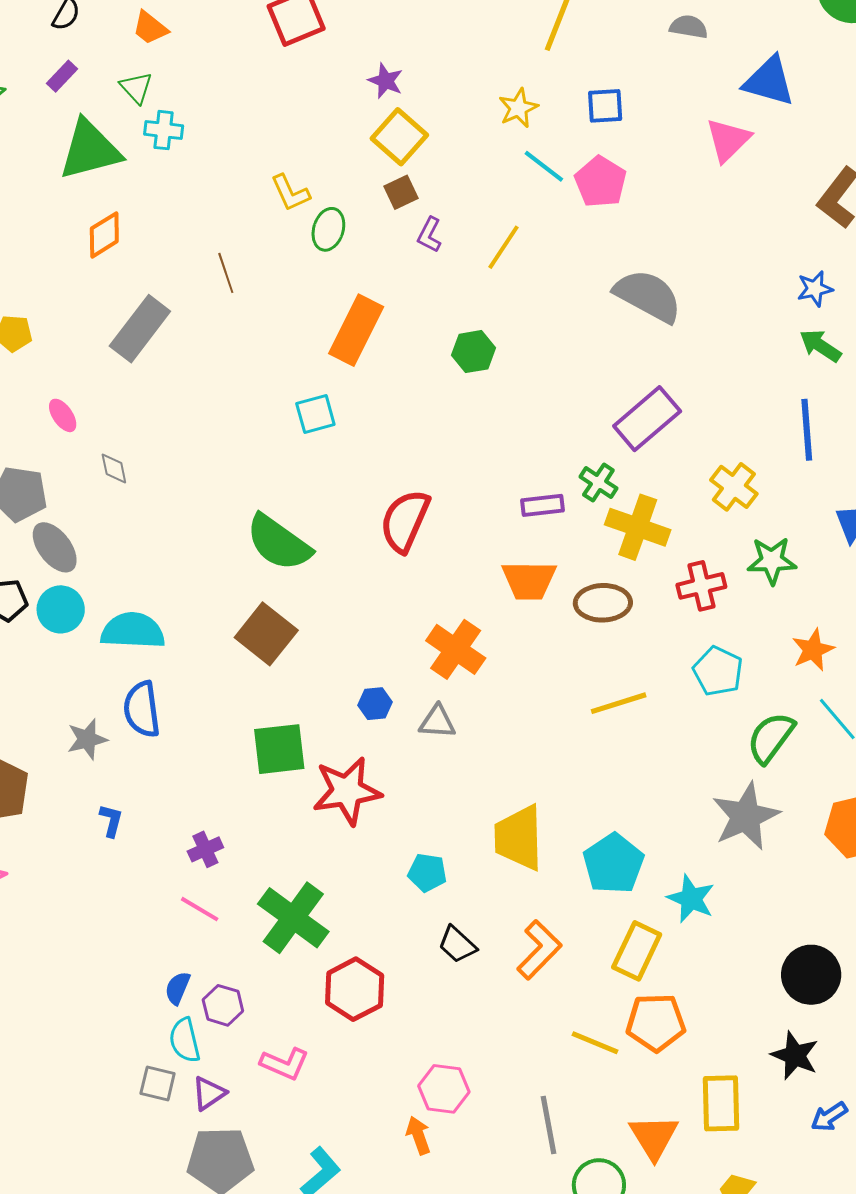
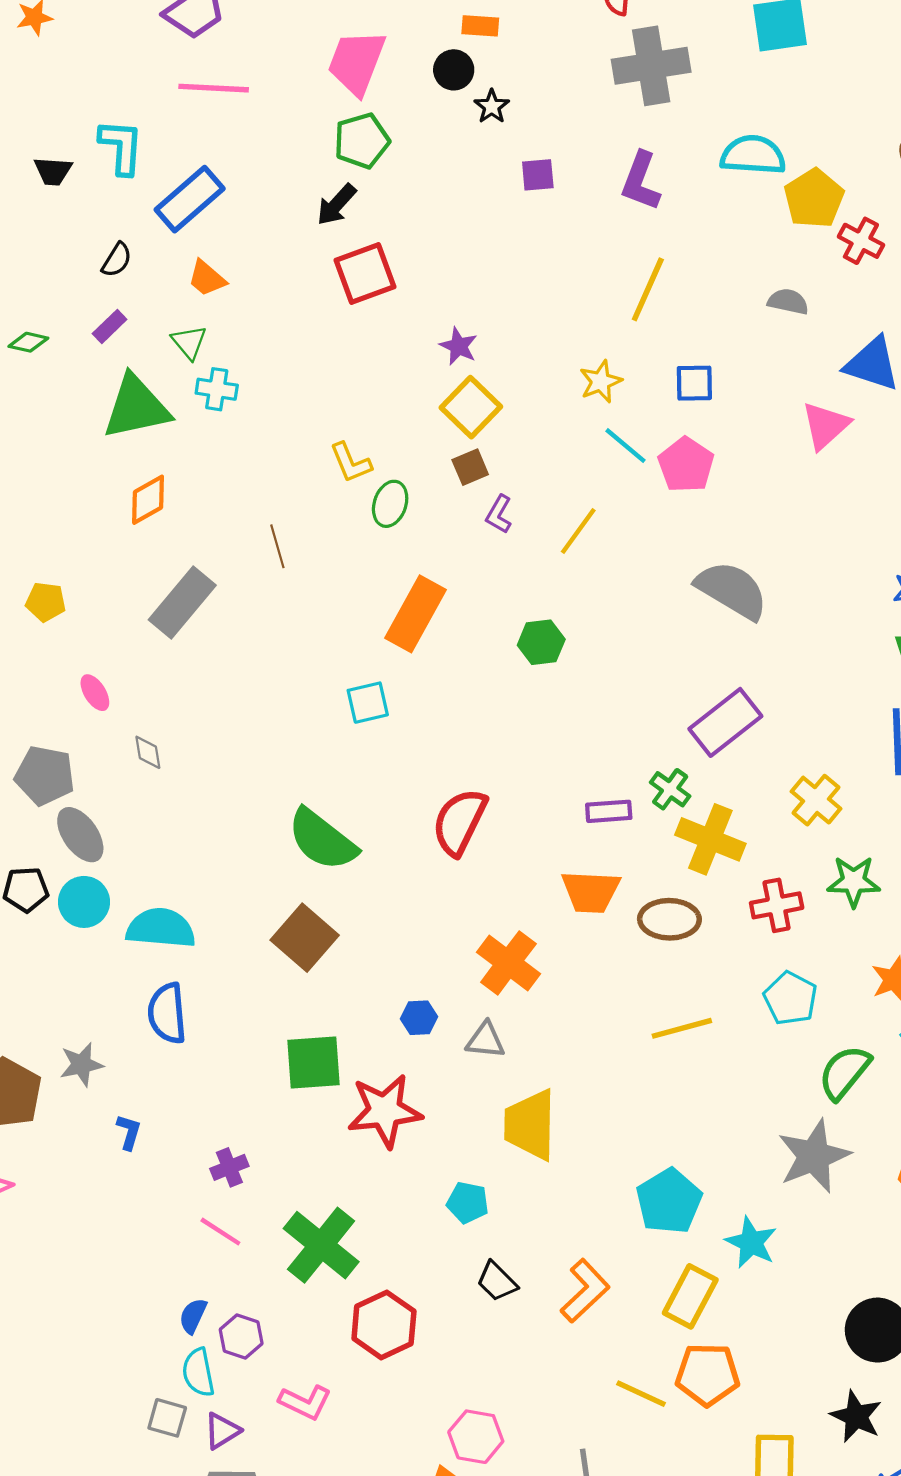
gray star: (87, 739) -> (81, 1064), moved
yellow trapezoid: (519, 838) -> (530, 1125), moved

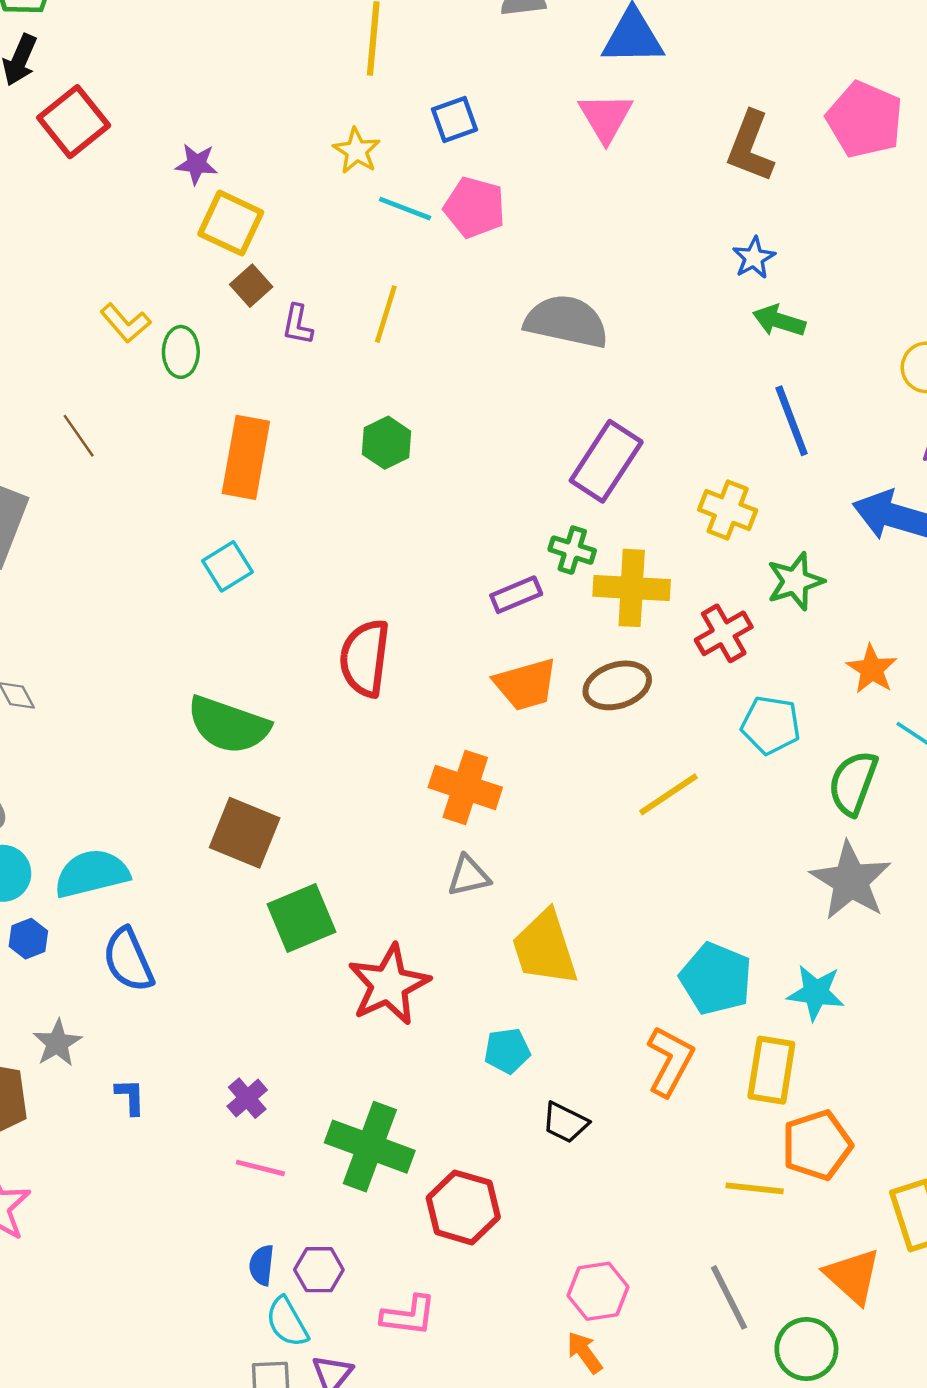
blue hexagon: (419, 1018) -> (28, 939), moved
green square: (314, 1062) -> (301, 918), moved
orange L-shape: (585, 1291) -> (670, 1061), moved

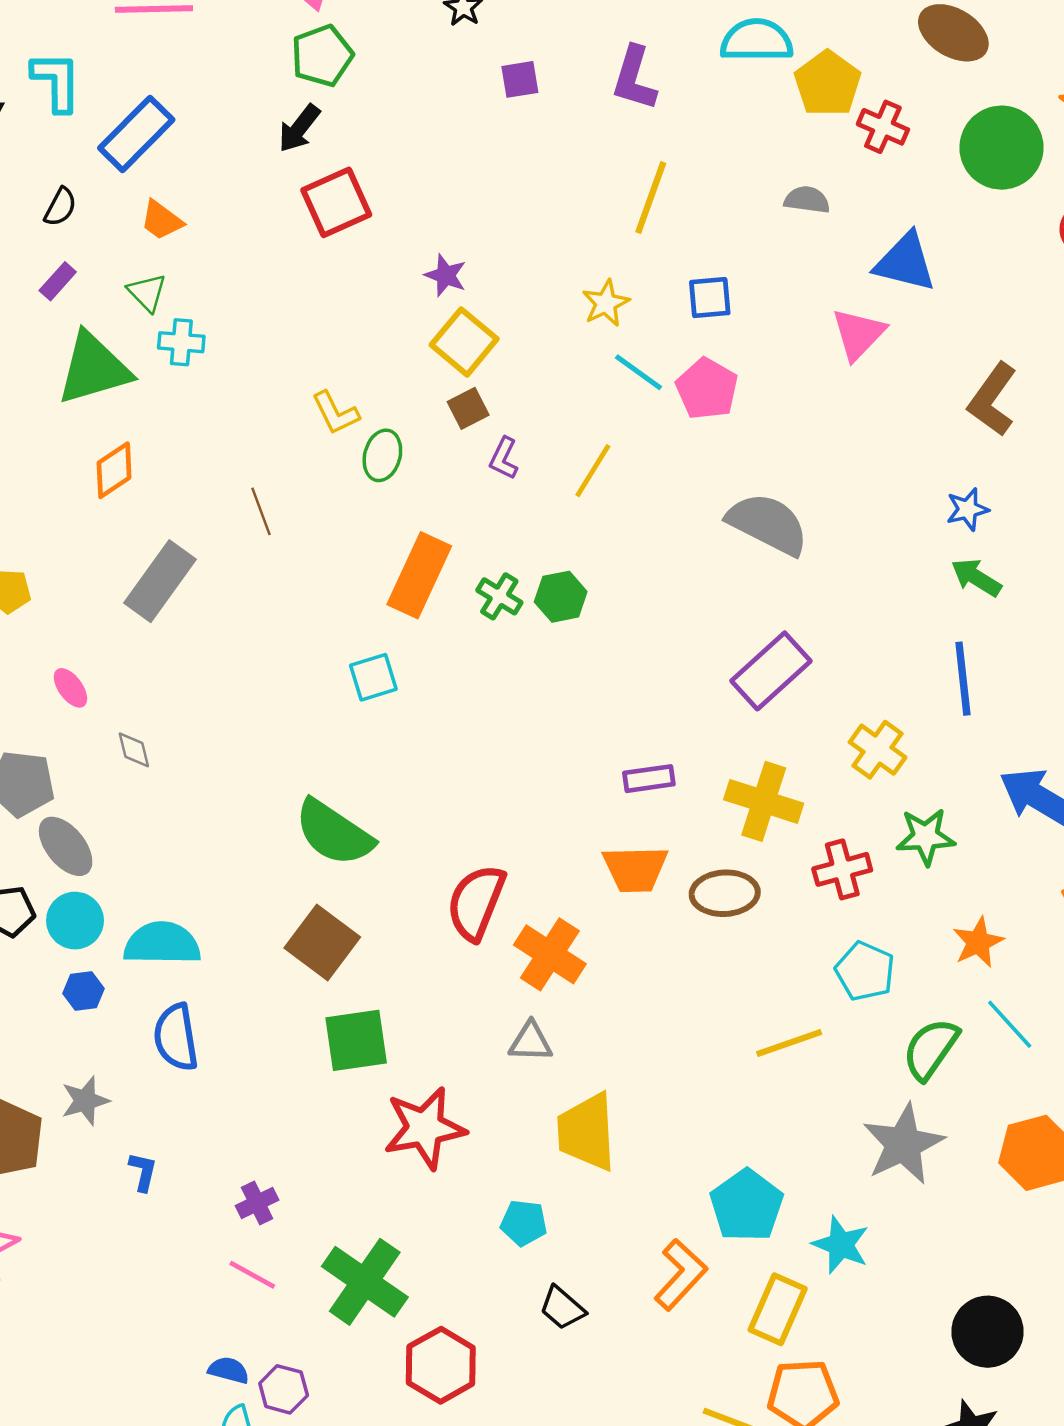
green cross: (572, 550) -> (499, 596), moved
red semicircle: (365, 658) -> (476, 902), moved
yellow line: (669, 794) -> (789, 1043), moved
blue semicircle: (262, 1265) -> (229, 1370), turned 84

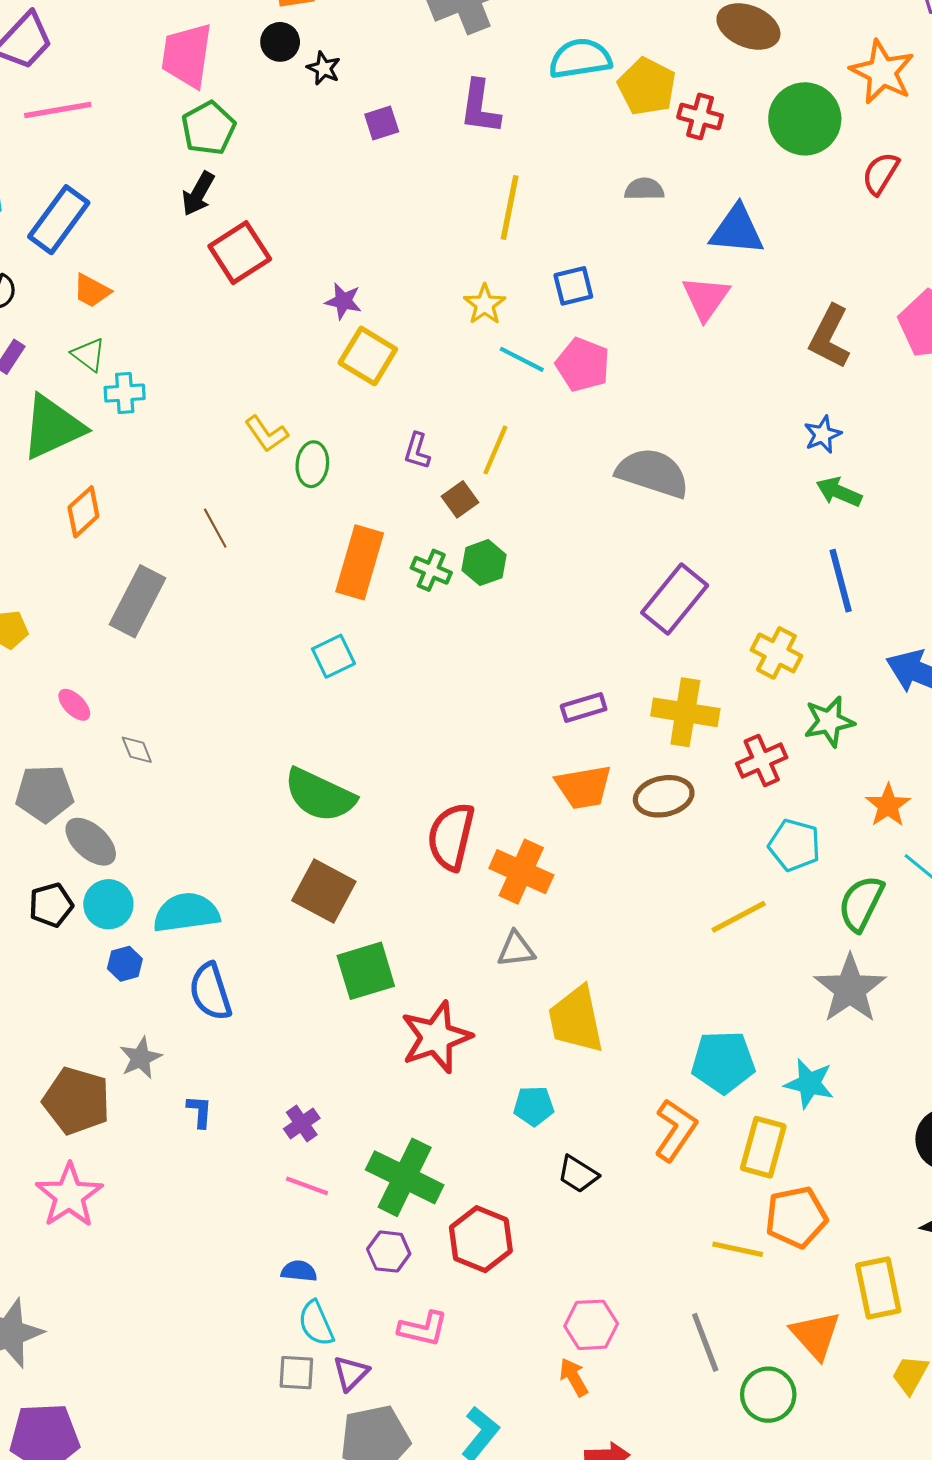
brown square: (468, 408) -> (460, 499), moved
cyan pentagon: (747, 1206) -> (723, 1062), turned -30
purple hexagon: (284, 1389) -> (389, 1252), moved

